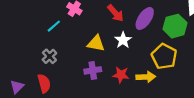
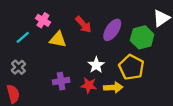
white star: (123, 40) -> (96, 65), moved
yellow triangle: (96, 43) -> (58, 39), moved

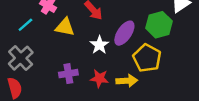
purple ellipse: (112, 30) -> (124, 33), moved
white star: (96, 65) -> (99, 45), moved
gray cross: (18, 67) -> (21, 58), size x1.5

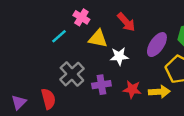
white star: (99, 45) -> (119, 56), moved, turned 30
gray cross: (21, 58) -> (72, 74), moved

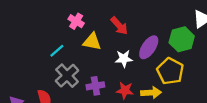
cyan line: (59, 36) -> (57, 51), moved
white star: (119, 56) -> (124, 59), moved

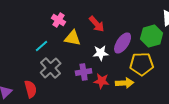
yellow pentagon: (170, 71) -> (142, 64), turned -30
purple cross: (95, 86) -> (84, 72), moved

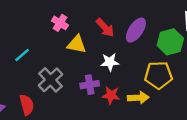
purple ellipse: (123, 43) -> (136, 30), moved
cyan line: (42, 46) -> (22, 55), moved

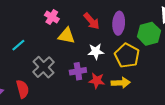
purple ellipse: (136, 30) -> (119, 23), turned -30
yellow pentagon: (158, 75) -> (127, 56), moved, turned 30

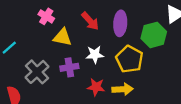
purple cross: (78, 71) -> (69, 67), moved

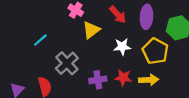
yellow triangle: (62, 37) -> (91, 30), turned -48
purple cross: (69, 67) -> (98, 80), moved

